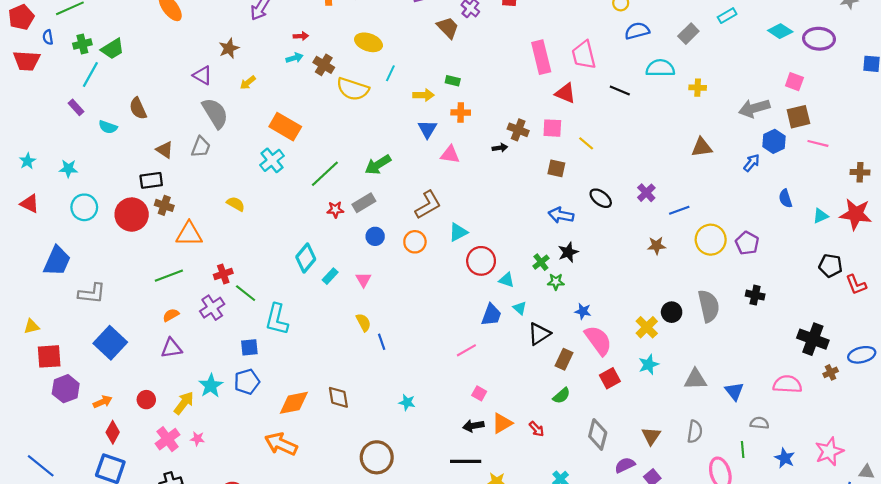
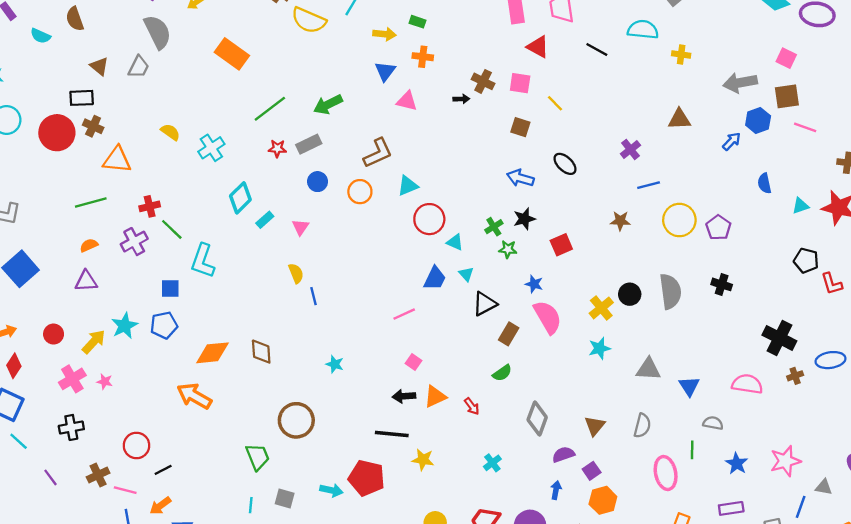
cyan cross: (272, 160) -> (211, 148), moved
purple cross: (646, 193) -> (630, 149), moved
red square: (610, 378) -> (561, 245), moved

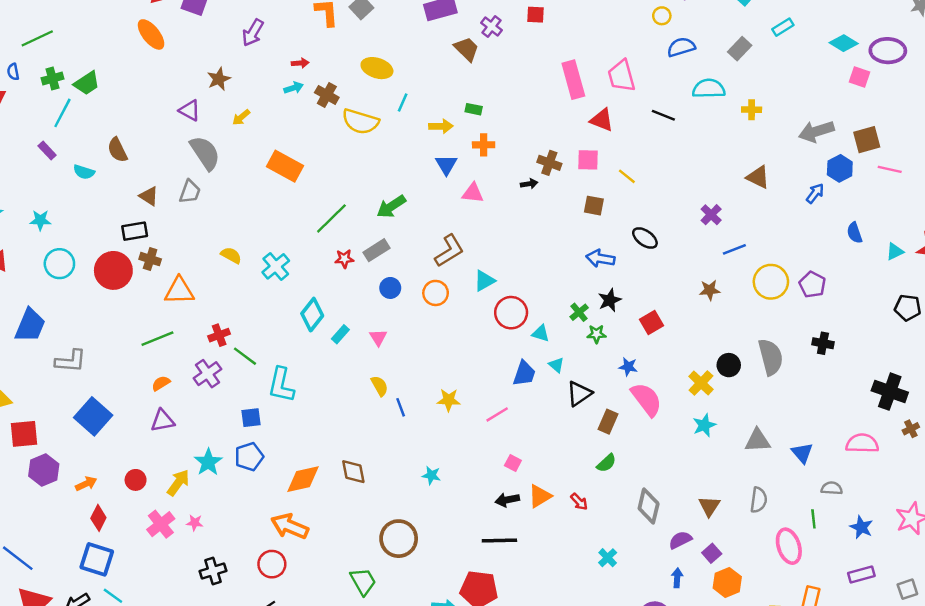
pink square: (786, 58) -> (860, 77), moved
brown triangle: (679, 119) -> (758, 177), turned 35
black cross: (71, 427) -> (213, 571), moved
red circle: (136, 445) -> (272, 564), moved
yellow star: (423, 460) -> (449, 400), moved

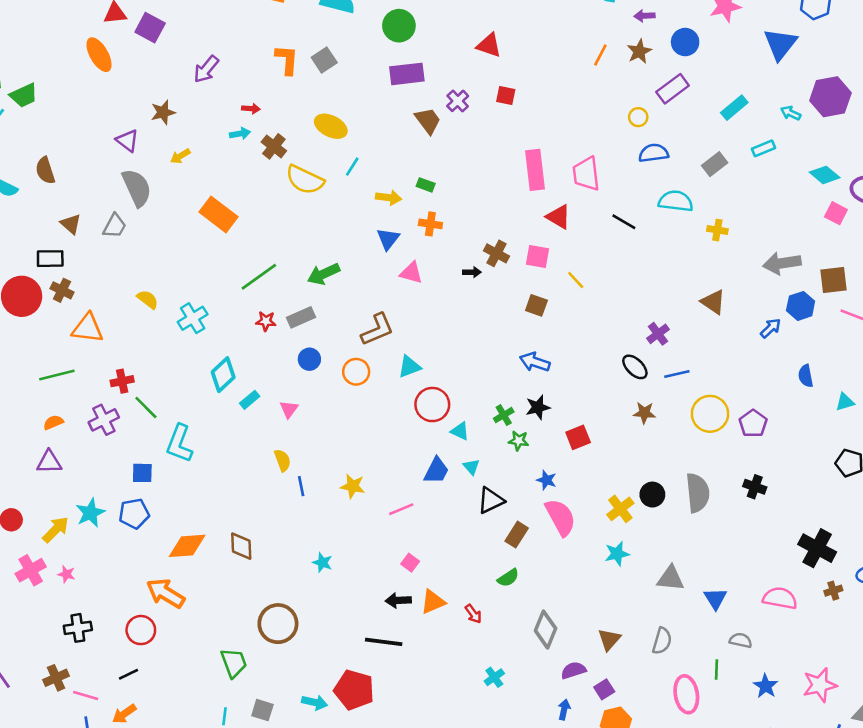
black ellipse: (645, 238) -> (635, 367), moved

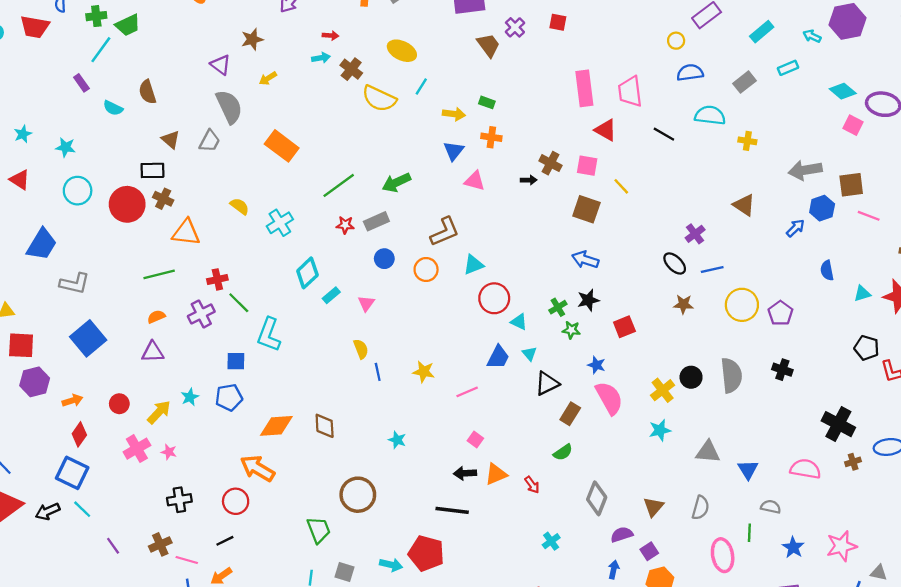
orange rectangle: (218, 214) -> (282, 146), moved
brown square: (536, 305) -> (586, 209), size x1.4
cyan star: (90, 513) -> (190, 397), size x0.7

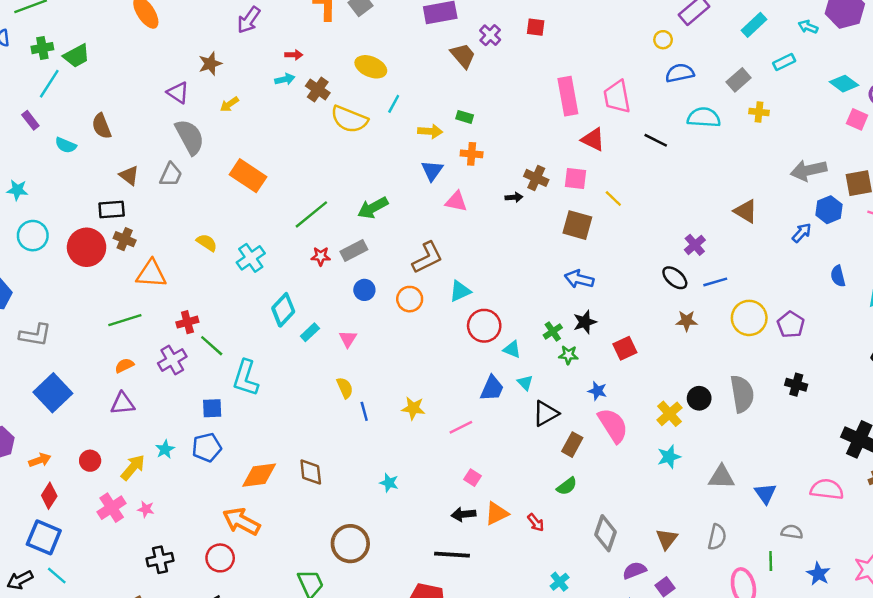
yellow cross: (747, 141) -> (759, 112), moved

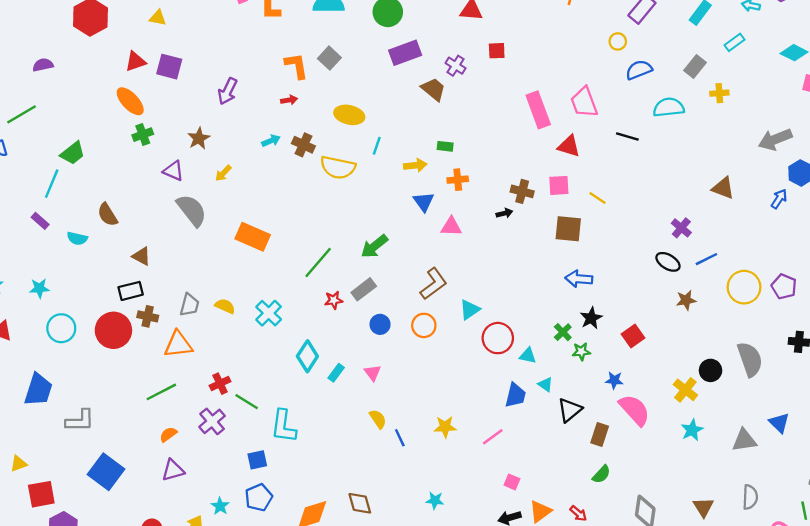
green cross: (42, 48) -> (143, 135), moved
red arrow: (294, 55) -> (289, 100), moved
gray trapezoid: (171, 175) -> (189, 305), moved
blue triangle: (765, 493) -> (779, 423), moved

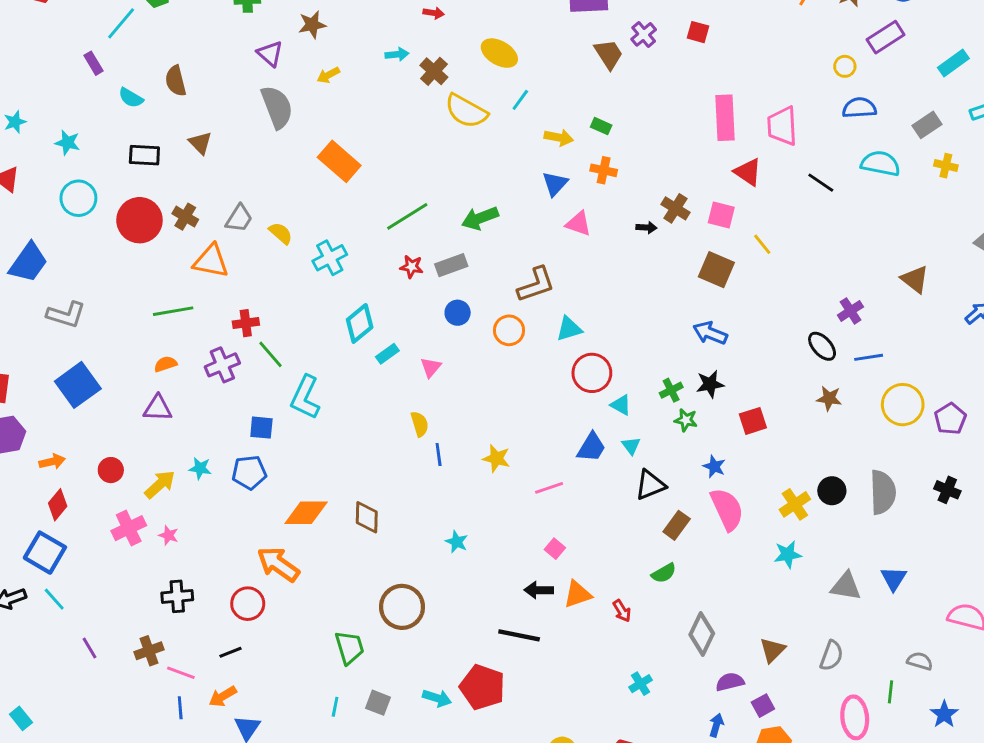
black rectangle: (131, 291) -> (144, 155), moved
cyan star: (220, 506) -> (200, 468), turned 30

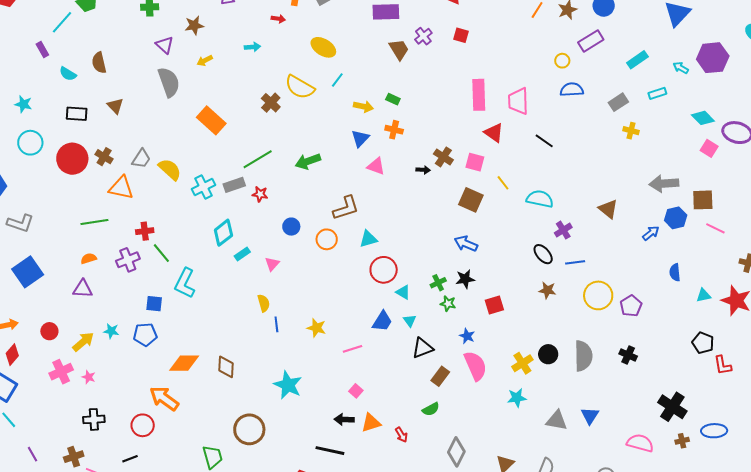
brown cross: (434, 71) -> (271, 103), moved
cyan semicircle: (880, 163) -> (540, 199), moved
yellow semicircle: (281, 233) -> (170, 169), size x1.4
gray rectangle: (451, 265) -> (234, 185), moved
cyan star: (457, 542) -> (288, 385), size x1.8

